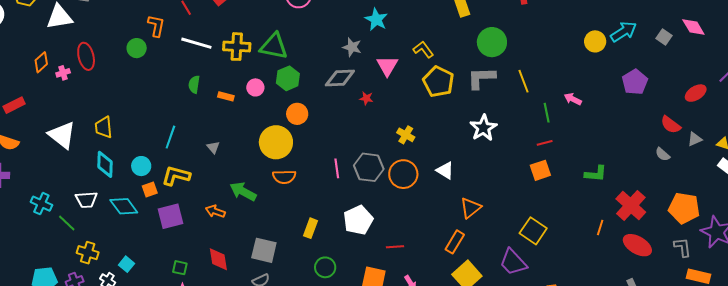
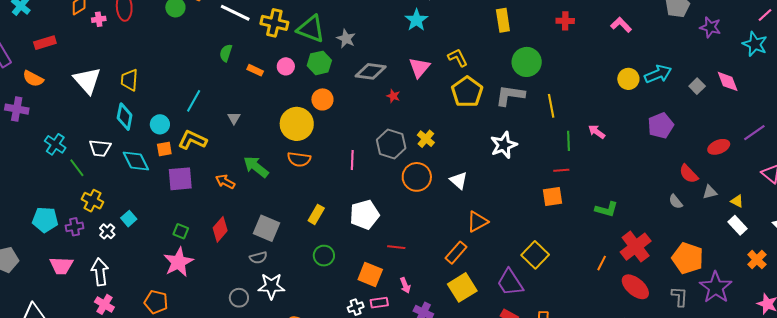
gray star: (352, 47) -> (346, 39), moved
gray hexagon: (369, 167) -> (391, 144), moved
red diamond: (218, 259) -> (220, 229), turned 40

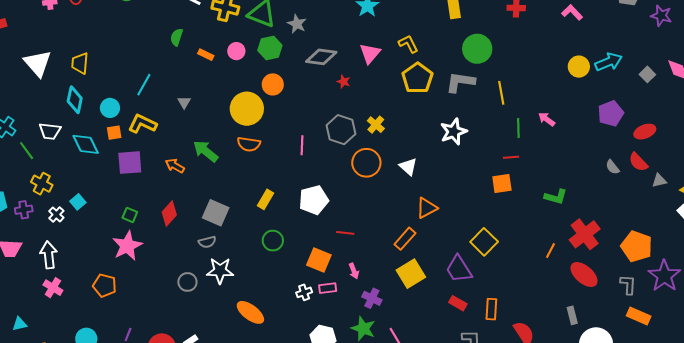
red ellipse: (719, 147) -> (645, 132), moved
gray semicircle: (676, 202) -> (613, 167), moved

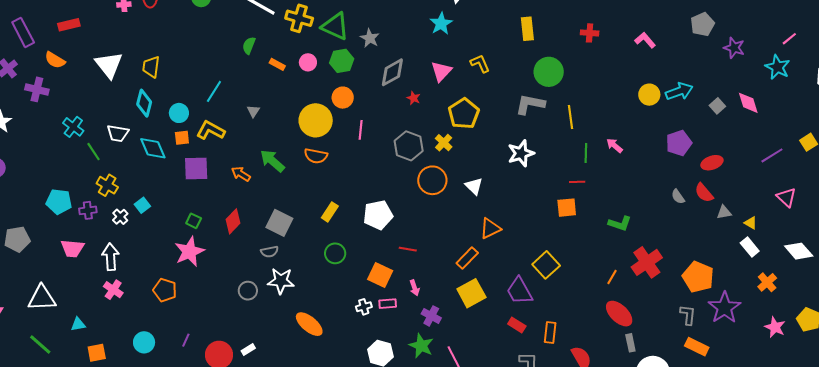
gray diamond: (321, 57) -> (392, 72), turned -40
yellow pentagon: (417, 78) -> (464, 113), moved
pink line: (302, 145) -> (361, 130), moved
red ellipse: (584, 275) -> (619, 314), moved

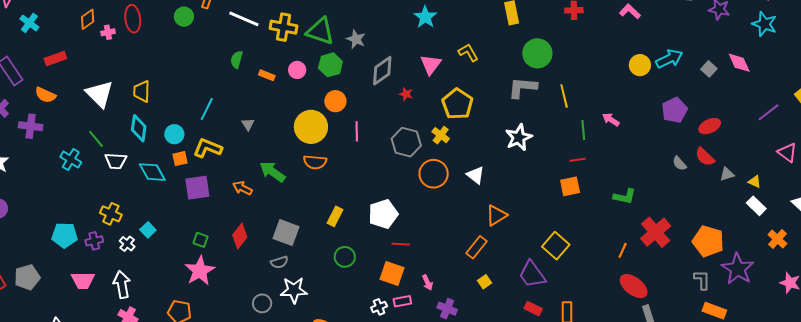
green line: (94, 152) -> (96, 139), moved
red line: (408, 249) -> (401, 244), moved
yellow square: (471, 293) -> (485, 282), size x0.5

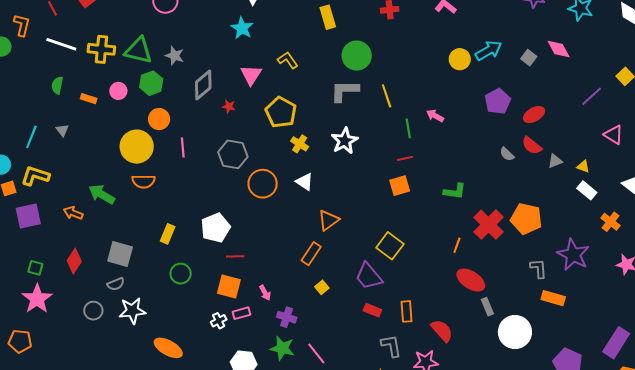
gray triangle: (248, 124) -> (62, 130), moved
yellow cross: (441, 135) -> (300, 144), moved
orange pentagon: (708, 241) -> (526, 219), moved
gray circle: (262, 303) -> (93, 311), moved

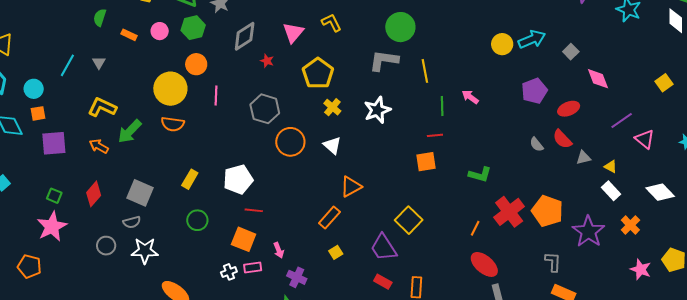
pink diamond: (559, 49) -> (598, 79), moved
purple line: (592, 96) -> (622, 120), moved
yellow L-shape: (35, 176) -> (102, 107), moved
green arrow: (102, 194) -> (130, 131), turned -84
purple star: (573, 255) -> (588, 232), moved

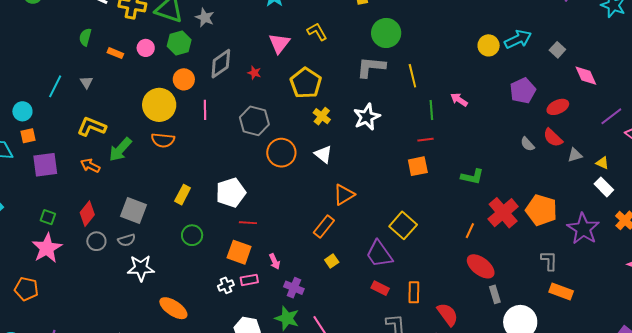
gray diamond: (245, 36) -> (221, 64), moved
gray circle: (106, 246) -> (96, 241), moved

